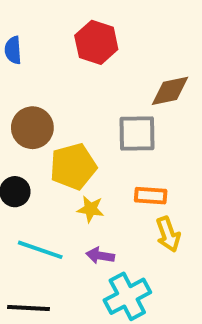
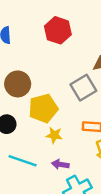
gray square: (137, 134) -> (83, 88), turned -30

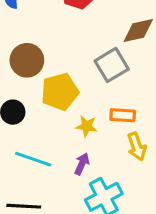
yellow star: (54, 135) -> (87, 126), moved
purple arrow: (60, 164) -> (82, 164), turned 105

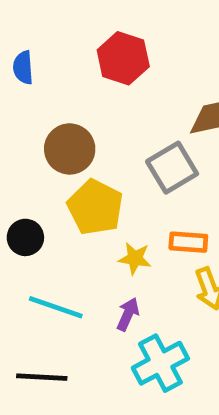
brown circle: (27, 60) -> (70, 149), moved
yellow pentagon: (60, 92) -> (95, 207), turned -30

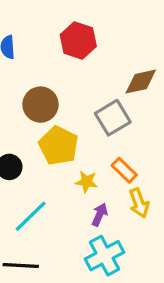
orange rectangle: (188, 242) -> (124, 170), turned 40
cyan line: (56, 307) -> (31, 216), turned -63
purple arrow: (128, 314) -> (100, 215), moved

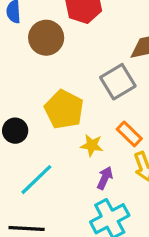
brown circle: (40, 105) -> (46, 38), moved

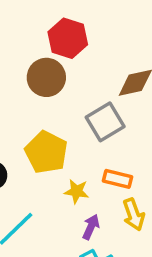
brown circle: (46, 38) -> (46, 77), moved
orange rectangle: (129, 134) -> (118, 179), turned -30

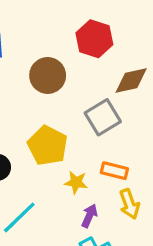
red hexagon: (68, 38) -> (94, 39), moved

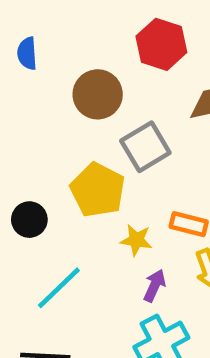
gray square: (103, 117) -> (145, 147), moved

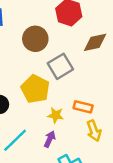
purple arrow: (155, 286) -> (50, 139), moved

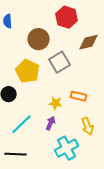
yellow pentagon: (35, 89) -> (28, 71), moved
yellow arrow: (94, 131) -> (88, 126), moved

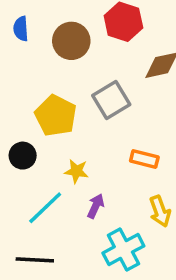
brown circle: (39, 39) -> (71, 41), moved
yellow star: (56, 103) -> (76, 171), moved

